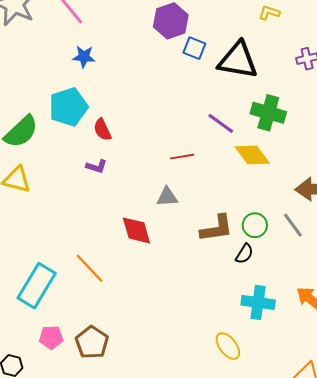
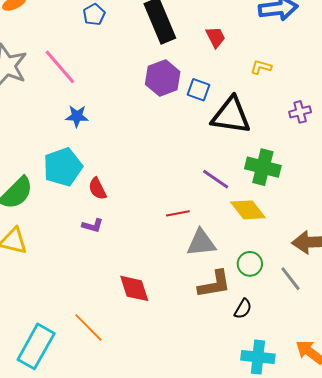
blue square: (194, 48) -> (198, 90), moved
gray triangle: (167, 197) -> (201, 243), moved, size x1.4
green circle: (255, 225) -> (250, 264), moved

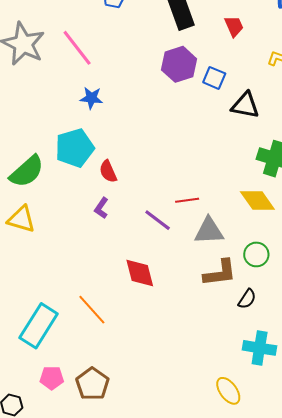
black triangle: (231, 115) -> (245, 105), size x0.7
purple line: (216, 179) -> (158, 220), moved
purple L-shape: (93, 226) -> (101, 208), turned 105

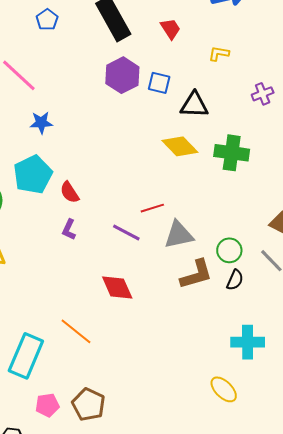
yellow diamond: (257, 200) -> (180, 146), moved
black semicircle: (247, 299) -> (235, 280), moved

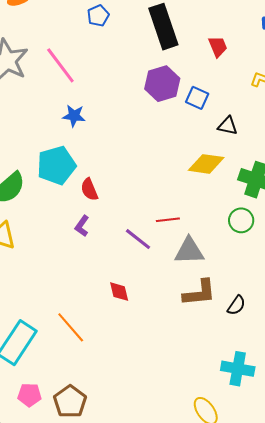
black triangle: (194, 105) -> (228, 126), size x0.7
yellow diamond: (180, 146) -> (206, 164), turned -48
green circle: (229, 250) -> (241, 220), moved
red diamond: (117, 287) -> (119, 292), size x0.7

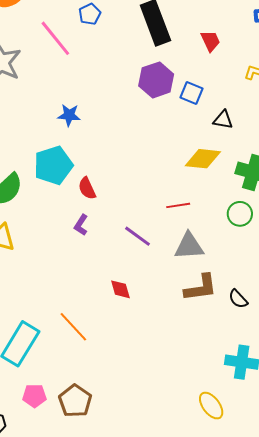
pink line: (60, 65) -> (55, 38), moved
red line: (168, 220) -> (178, 205), moved
black semicircle: (236, 305) -> (238, 299), turned 105

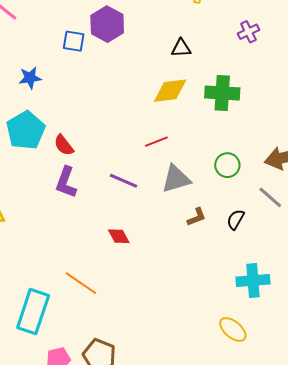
blue square: (192, 93) -> (74, 41), moved
green circle: (240, 214) -> (227, 165), moved
purple L-shape: (81, 225) -> (66, 182), size x1.5
brown L-shape: (201, 288) -> (197, 217), size x0.6
black semicircle: (238, 299) -> (236, 220), turned 85

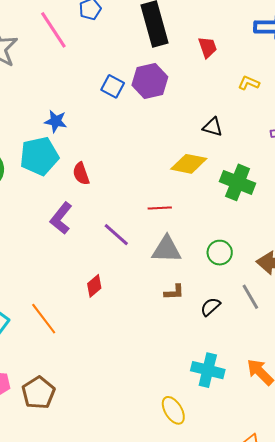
blue star: (30, 78) -> (56, 121), moved
red semicircle: (64, 145) -> (81, 174), moved
red diamond: (119, 236) -> (94, 286), turned 60

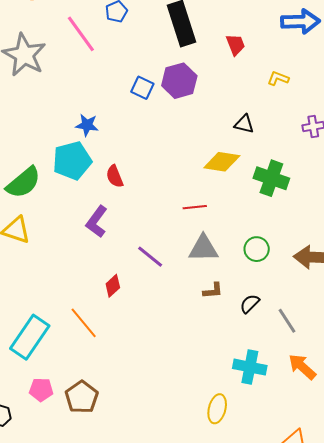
purple line: (116, 235) -> (150, 257), moved
red diamond: (94, 286) -> (113, 286), moved
gray line: (250, 297) -> (287, 321), moved
yellow ellipse: (173, 410) -> (217, 409), turned 48

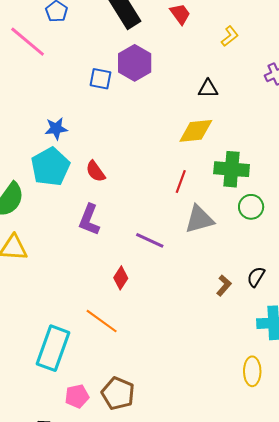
yellow L-shape: (278, 78) -> (230, 36), turned 135
green cross: (271, 178) -> (232, 169), moved
red line: (195, 207) -> (181, 181), turned -50
brown L-shape: (213, 291) -> (224, 285), moved, turned -30
black semicircle: (250, 304) -> (256, 277), moved

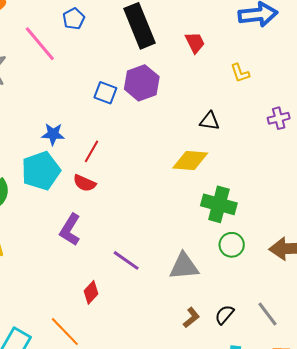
yellow L-shape: (230, 36) -> (240, 73), turned 100
red semicircle: (95, 171) -> (85, 183), turned -40
red line: (181, 181) -> (92, 151), moved
gray triangle: (199, 219) -> (184, 266), moved

